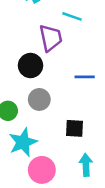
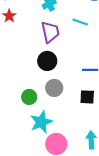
purple trapezoid: (51, 38) -> (50, 32), moved
black square: (75, 128) -> (87, 97), moved

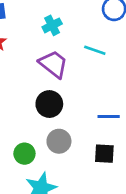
purple trapezoid: (50, 32) -> (53, 64), turned -40

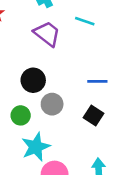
black circle: (49, 104) -> (33, 80), moved
black square: (104, 154) -> (94, 115), turned 30

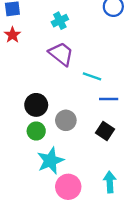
cyan line: (85, 21) -> (92, 76), moved
black circle: (33, 80) -> (36, 105), moved

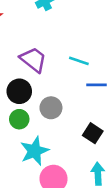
purple trapezoid: (61, 54) -> (33, 60), moved
black square: (105, 131) -> (93, 133), moved

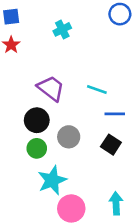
black square: (93, 133) -> (111, 145), moved

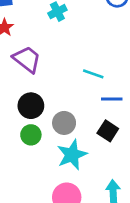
purple trapezoid: (51, 88) -> (27, 59), moved
cyan star: (52, 180) -> (72, 155), moved

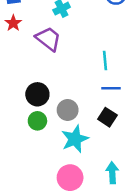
purple trapezoid: (27, 59) -> (48, 39), moved
cyan line: (93, 74) -> (105, 60), moved, turned 66

